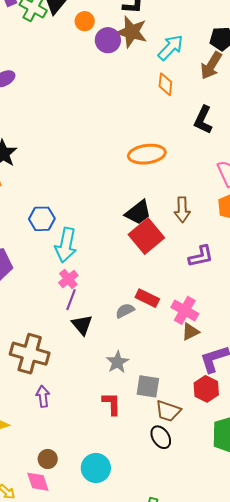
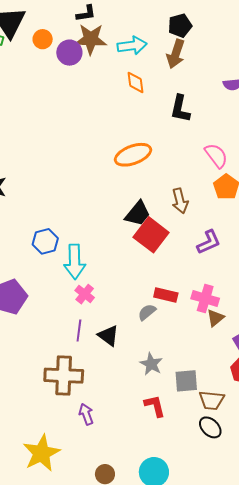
cyan arrow: (171, 48) -> (132, 46), turned 52
purple line: (71, 300) -> (79, 330), moved

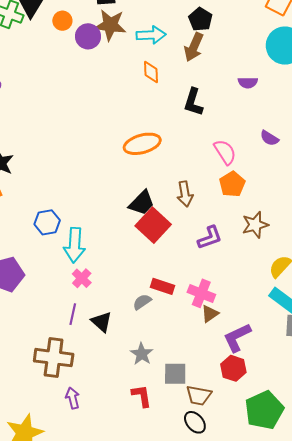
black pentagon: (180, 26) -> (200, 19), turned -30

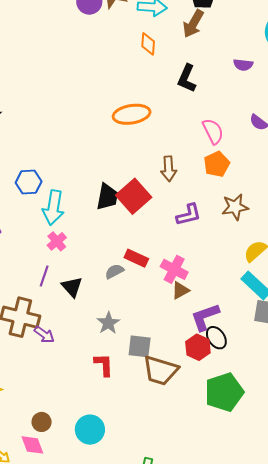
black trapezoid: (142, 203) -> (107, 197), moved, turned -40
brown trapezoid: (199, 395) -> (160, 370), size x1.4
purple arrow: (73, 398) -> (44, 335), moved, turned 135
black ellipse: (195, 422) -> (216, 338), moved

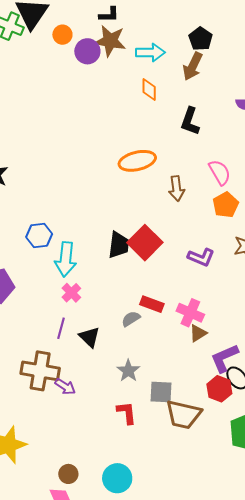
brown arrow: (169, 169) -> (177, 189), moved
purple L-shape: (189, 215) -> (201, 257), turned 40

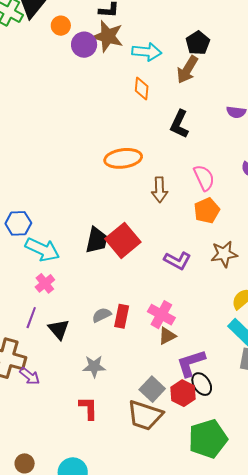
cyan arrow: (66, 259) -> (42, 250), turned -76
red rectangle: (152, 304) -> (122, 316), moved, turned 75
gray star: (128, 371) -> (94, 366), turned 30
gray square: (161, 392) -> (152, 389), moved, turned 35

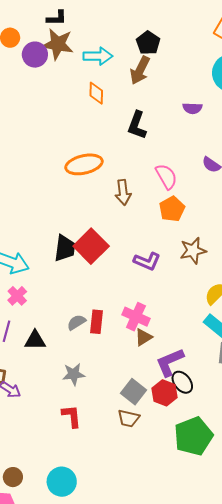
black triangle: (59, 329) -> (35, 340), turned -45
brown trapezoid: (145, 415) -> (129, 418), size x0.6

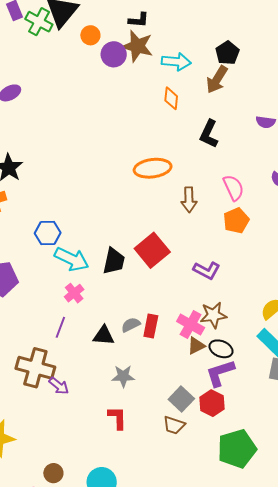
black trapezoid: (65, 248) -> (114, 261), moved
brown star: (193, 251) -> (213, 315), moved
black triangle: (35, 340) -> (104, 335), moved
black ellipse: (182, 382) -> (221, 349), moved, turned -35

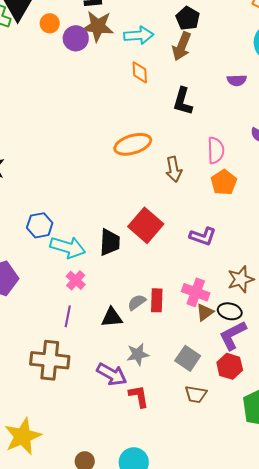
pink semicircle: (233, 188) -> (216, 150), turned 32
brown star: (213, 315) -> (241, 279), moved
purple arrow: (59, 386) -> (112, 374), moved, size x1.4
gray square: (181, 399) -> (188, 358), moved

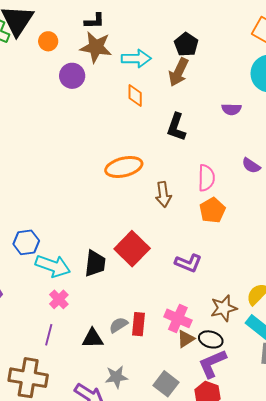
purple circle: (76, 38) -> (72, 76), moved

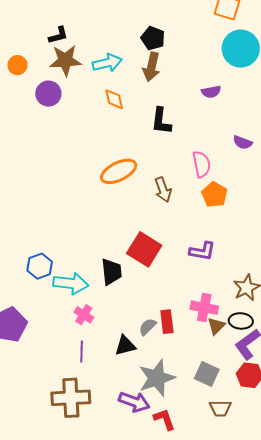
gray star: (116, 377) -> (157, 378), size x1.6

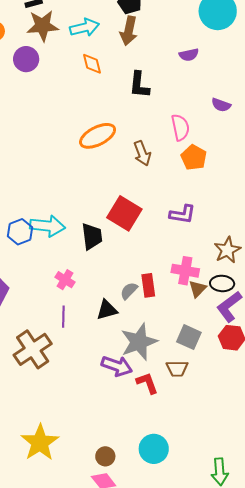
cyan arrow: (71, 283) -> (47, 226), moved
brown cross: (71, 398) -> (33, 349), moved, turned -30
brown trapezoid: (220, 408) -> (177, 369), moved

